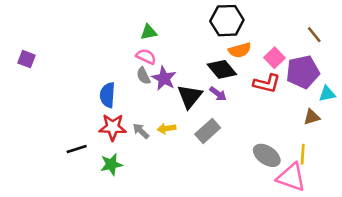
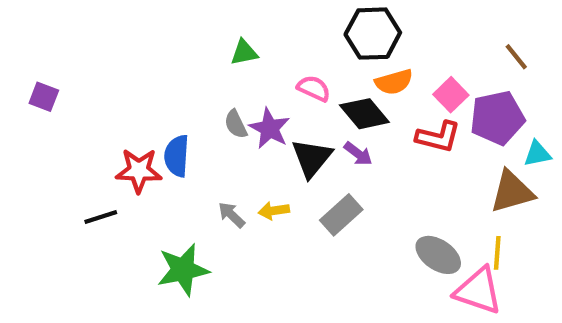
pink semicircle: (146, 57) -> (314, 88), moved
brown triangle: (312, 117) -> (512, 192), size x1.6
red star: (113, 127) -> (139, 171), moved
black line: (77, 149) -> (101, 217), moved
green star: (111, 164) -> (183, 270), size x1.4

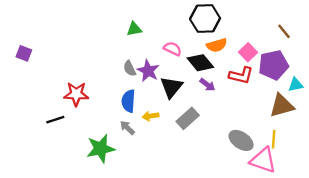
purple arrow: (358, 154) -> (207, 85), moved
blue semicircle: (177, 156) -> (128, 101), moved
gray arrow: (232, 215) -> (127, 128), moved

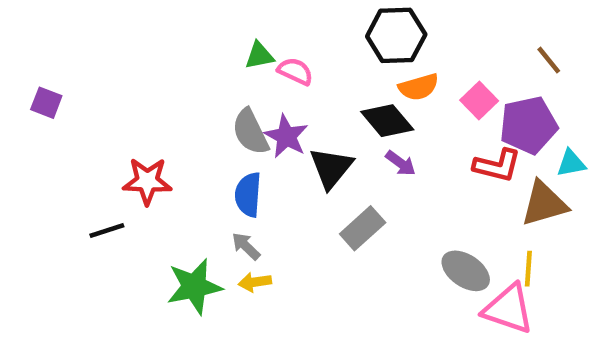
pink semicircle: (173, 49) -> (295, 71), moved
gray semicircle: (130, 68) -> (250, 132), size x1.5
red L-shape: (241, 75) -> (497, 165), moved
yellow arrow: (150, 116) -> (255, 282), moved

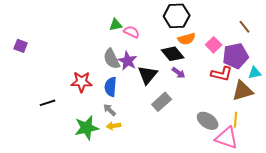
red star: (147, 181) -> (82, 82), moved

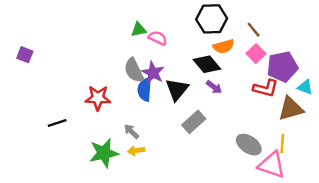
brown line: (245, 27) -> (254, 30), moved
cyan triangle: (255, 73) -> (305, 87), turned 32
blue semicircle: (111, 87) -> (145, 89), moved

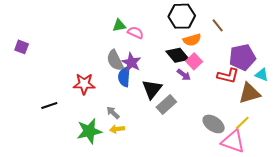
pink square: (256, 54) -> (194, 61), moved
black triangle: (177, 89) -> (152, 89), moved
yellow line: (282, 143) -> (242, 123), turned 42

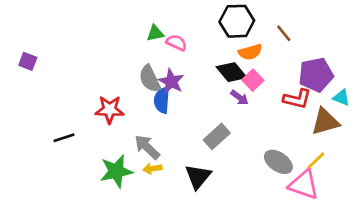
black triangle: (152, 89) -> (198, 177), moved
gray arrow: (113, 113) -> (147, 147), size x1.5

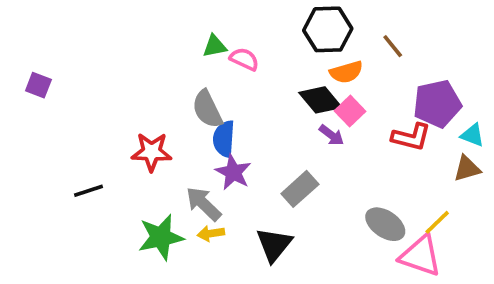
purple star: (171, 81) -> (233, 172), moved
brown triangle: (325, 122) -> (467, 169), moved, size x0.7

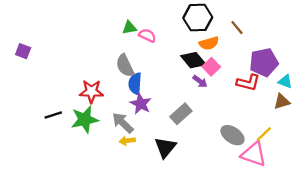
green star: (161, 237) -> (85, 119), moved

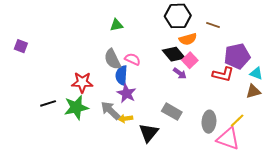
brown line: (237, 28) -> (213, 25), turned -32
pink semicircle: (147, 35) -> (133, 59), moved
gray rectangle: (181, 114) -> (172, 112), moved, turned 72
gray ellipse: (232, 135) -> (209, 122), turned 60
yellow arrow: (127, 141) -> (126, 119), moved

